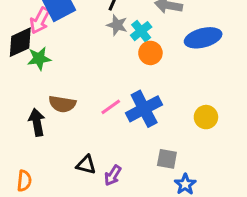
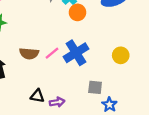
brown semicircle: (62, 104) -> (29, 54), moved
purple arrow: (113, 175) -> (57, 102), turned -128

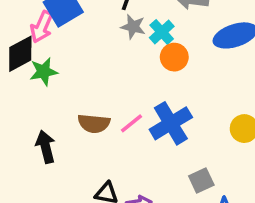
gray square: (95, 87) -> (201, 181), turned -32

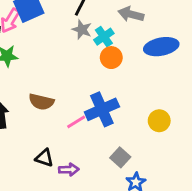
pink line: (131, 123) -> (76, 122), moved
gray square: (201, 181) -> (120, 157), turned -30

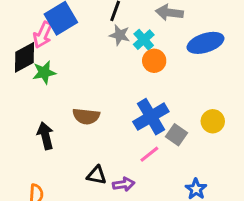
pink line: (76, 122) -> (149, 154), moved
gray square: (120, 157) -> (177, 135), moved

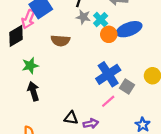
blue ellipse: (205, 43) -> (129, 29), moved
green star: (44, 72) -> (30, 66), moved
brown semicircle: (86, 116) -> (60, 41), moved

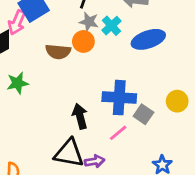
orange circle: (109, 34) -> (83, 41), moved
blue cross: (108, 74) -> (119, 98), turned 35
black arrow: (33, 91) -> (80, 116), moved
black triangle: (71, 118) -> (69, 153), size x1.6

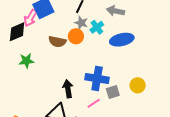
gray square: (143, 114) -> (113, 92), turned 32

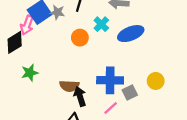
gray star: (81, 23) -> (57, 12), moved
brown semicircle: (57, 42) -> (69, 86), moved

